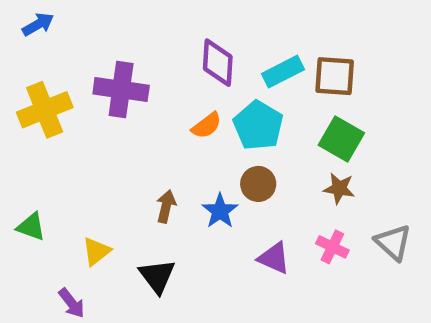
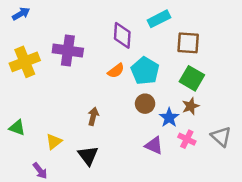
cyan rectangle: (283, 72) -> (159, 19), moved
brown star: (339, 188) -> (191, 106), turned -30
blue star: (220, 211) -> (169, 118), moved

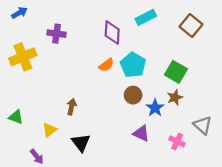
brown square: (188, 43) -> (191, 26), moved, turned 35
purple cross: (68, 50) -> (57, 34), moved, size x0.7
brown arrow: (93, 116) -> (72, 107), moved
pink cross: (187, 139) -> (177, 141), moved

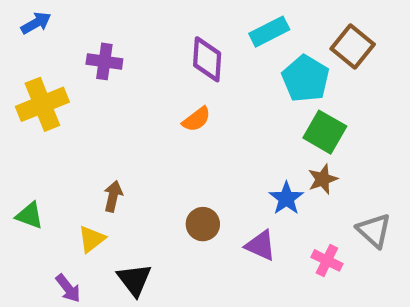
cyan pentagon: (133, 65) -> (306, 79), moved
brown circle: (133, 95) -> (203, 224), moved
brown arrow: (72, 107) -> (113, 196), moved
black triangle: (81, 143) -> (134, 280), moved

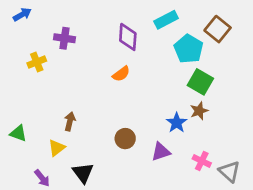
yellow cross: (42, 104) -> (37, 62), moved, size x0.6
gray triangle: (374, 231) -> (229, 172), moved
purple triangle: (261, 245) -> (161, 152), turned -42

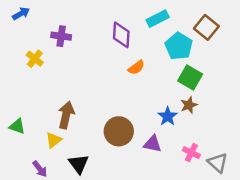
yellow cross: (37, 62) -> (35, 59), turned -30
orange semicircle: (121, 74) -> (136, 67), moved
brown arrow: (70, 121) -> (66, 115), size x1.5
brown circle: (125, 139) -> (119, 131), size x1.5
purple triangle: (161, 152) -> (153, 144), turned 30

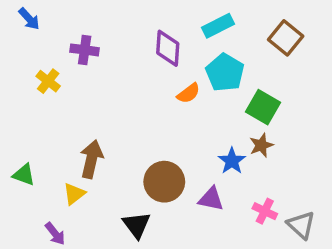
blue arrow: (21, 14) -> (29, 19), turned 78
cyan pentagon: (179, 46) -> (225, 72), moved
black triangle: (79, 164) -> (137, 225), moved

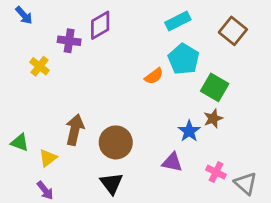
purple diamond: (168, 48) -> (100, 25), moved, turned 56
brown circle: (164, 182) -> (116, 142), moved
yellow triangle: (74, 194) -> (48, 158), moved

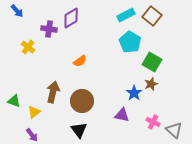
brown square: (233, 31) -> (152, 16), moved
orange semicircle: (154, 76) -> (80, 61), moved

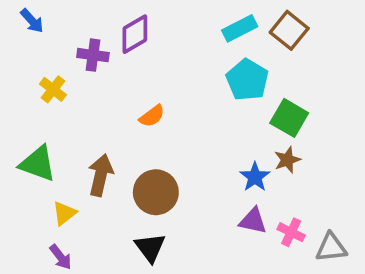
green triangle: (14, 101) -> (38, 164), moved, size x1.5
purple triangle: (122, 115) -> (253, 221), moved
gray triangle: (174, 130) -> (331, 247), turned -48

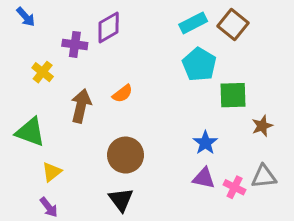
green square: (289, 118) -> (233, 95), turned -32
brown star: (287, 160) -> (262, 126), moved
brown arrow: (101, 175) -> (81, 106), moved
gray triangle: (331, 247) -> (264, 177), moved

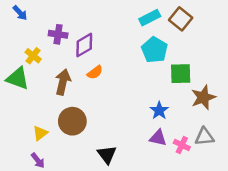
purple diamond: (109, 28) -> (84, 45), moved
brown star: (262, 126) -> (203, 97), size x1.5
green triangle: (30, 132) -> (18, 78), moved
brown circle: (126, 155) -> (72, 121), moved
black triangle: (121, 200) -> (107, 155), moved

